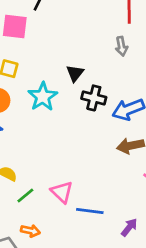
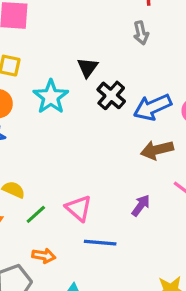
black cross: (94, 98) -> (111, 95), turned 30
blue line: (90, 211) -> (100, 243), moved
purple arrow: (129, 227) -> (141, 205), moved

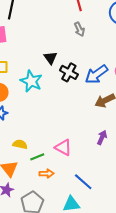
green line: (36, 214) -> (37, 157), turned 32
blue line: (100, 243) -> (83, 182), moved, turned 48
orange arrow: (44, 256) -> (47, 174), moved

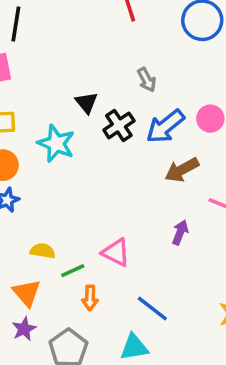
gray arrow: (79, 29) -> (147, 80), moved
black cross: (69, 72) -> (119, 125), turned 30
orange arrow: (47, 174) -> (90, 298), turned 96

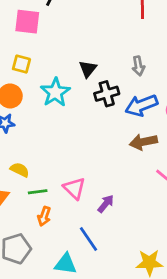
purple arrow: (180, 232) -> (106, 204), moved

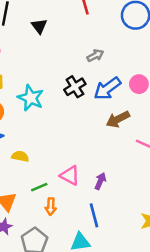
gray arrow: (138, 66) -> (95, 55), turned -91
black triangle: (88, 69) -> (39, 26), moved
yellow semicircle: (20, 170) -> (20, 156), moved
blue line: (88, 239) -> (94, 215), turned 35

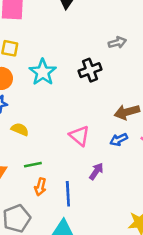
blue arrow: (107, 88) -> (119, 140), moved, size x0.6
pink triangle: (70, 175) -> (79, 136), moved
blue line: (94, 215) -> (68, 194), moved

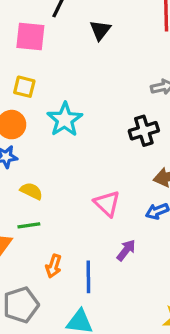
black cross: (90, 70) -> (144, 131), moved
green line: (33, 165) -> (29, 225), moved

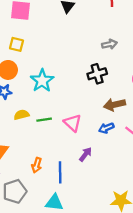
cyan star: (65, 119) -> (42, 81), moved
yellow semicircle: (31, 191) -> (22, 115), turned -40
green line: (29, 225) -> (44, 120), moved

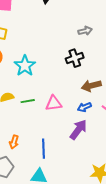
pink triangle: (73, 123) -> (54, 103), turned -48
purple arrow: (85, 154) -> (78, 130), moved, size x1.5
orange arrow: (37, 165) -> (14, 142), moved

